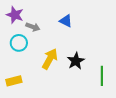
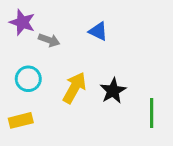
cyan circle: (19, 43) -> (28, 79), moved

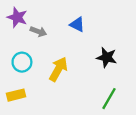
black star: (113, 91) -> (107, 57), moved, turned -30
green line: (152, 113) -> (109, 99), moved, turned 30

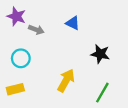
yellow arrow: (58, 69) -> (66, 80), moved

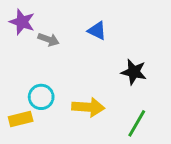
cyan circle: (21, 58) -> (41, 97), moved
yellow arrow: (66, 80) -> (88, 107), turned 65

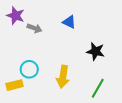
yellow arrow: (88, 107) -> (63, 77), turned 95

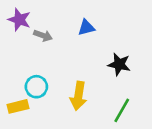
blue triangle: (69, 22) -> (86, 28), turned -40

